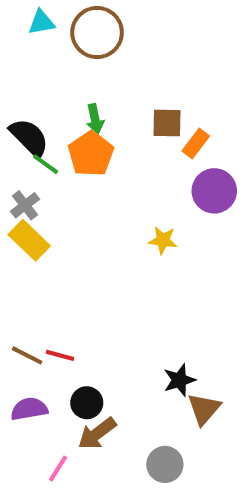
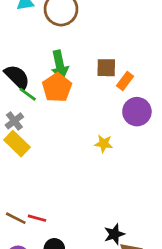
green arrow: (95, 119) -> (60, 65), size x1.5

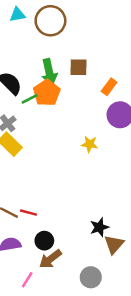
brown square: (106, 68) -> (79, 67), moved
green line: (28, 94) -> (30, 99), moved, turned -63

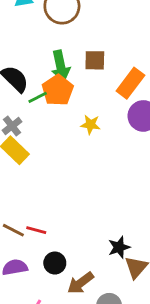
orange rectangle: (109, 87) -> (130, 83), size x1.5
yellow star: (90, 144) -> (91, 125), moved
brown arrow: (50, 259) -> (81, 283), moved

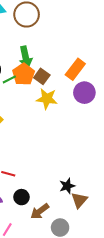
brown square: (95, 60) -> (42, 76), moved, turned 35
yellow star: (91, 125) -> (47, 99), size x1.5

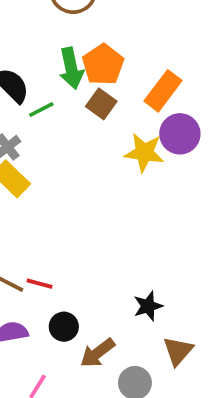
orange pentagon: (24, 74) -> (103, 65), moved
yellow star: (47, 99) -> (144, 153), moved
brown triangle: (79, 200) -> (178, 351), moved

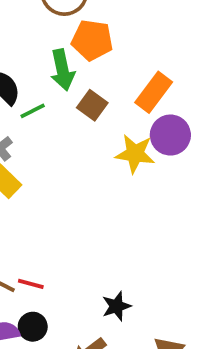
orange pentagon: (103, 65) -> (92, 40), moved, turned -30
black star: (148, 306) -> (116, 306), moved
black circle: (64, 327) -> (33, 327), moved

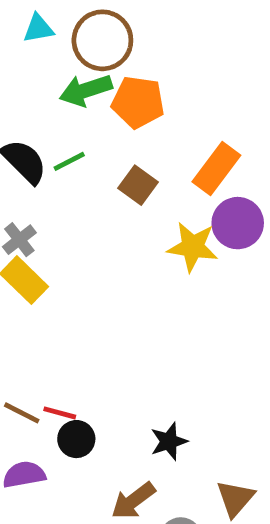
green arrow: (62, 70) -> (86, 90), moved, turned 84
green line: (33, 111) -> (69, 161), moved
black circle: (33, 327) -> (76, 439), moved

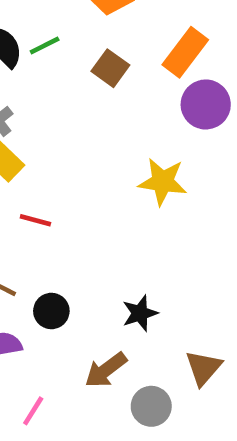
yellow star: (193, 247) -> (163, 182), moved
red line: (60, 413) -> (35, 220), moved

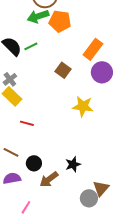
brown square: (110, 68) -> (63, 70), moved
brown arrow: (106, 370) -> (49, 179), moved
gray circle: (151, 406) -> (89, 198), moved

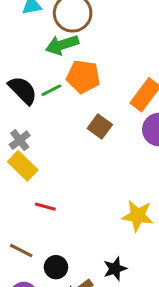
orange pentagon: (60, 21) -> (83, 77), moved
yellow star: (83, 106) -> (138, 216), moved

